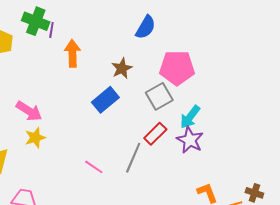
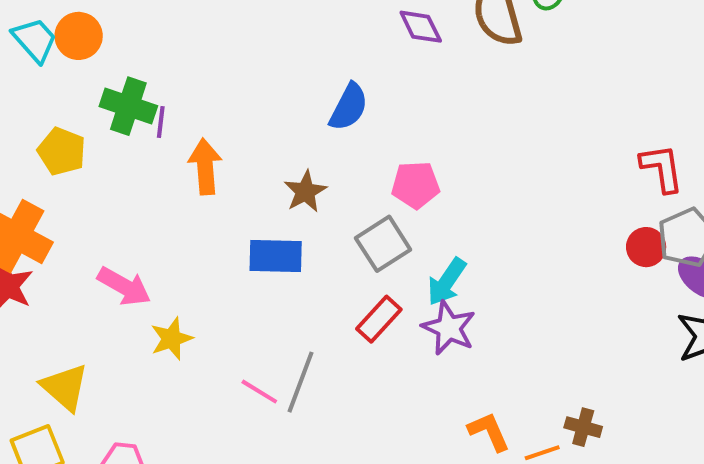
pink pentagon: (177, 68) -> (416, 185), size x0.7
blue rectangle: (105, 100) -> (276, 256), turned 44
yellow star: (35, 138) -> (172, 339), moved
gray line: (133, 158) -> (300, 382), moved

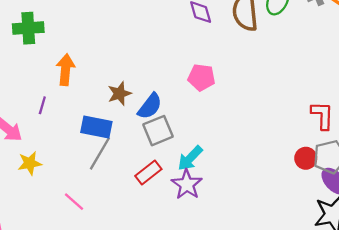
green cross: (128, 106) -> (28, 28), turned -32
blue semicircle: (349, 107) -> (150, 106), moved
purple line: (161, 122) -> (42, 105), moved
pink pentagon: (416, 185) -> (201, 77), moved
gray line: (300, 382) -> (100, 153), moved

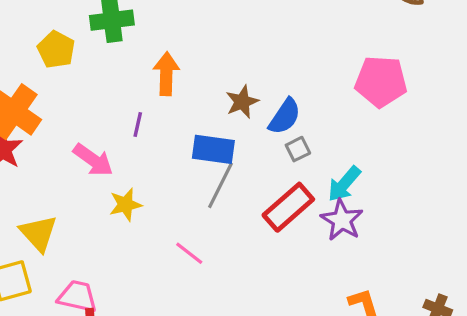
pink pentagon: (201, 77) -> (381, 81), moved, size x1.4
gray square: (158, 131) -> (298, 149), size x0.6
red rectangle: (148, 173) -> (288, 207), size x1.4

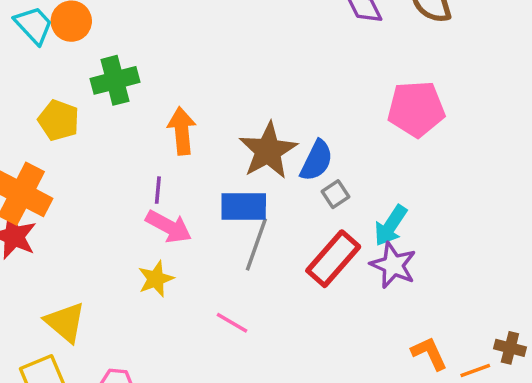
brown star: (242, 102) -> (268, 151), size x1.6
pink arrow: (93, 160) -> (169, 227), moved

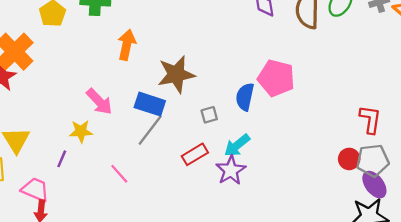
blue semicircle: (316, 161) -> (245, 97), moved, turned 148
purple line: (158, 190) -> (62, 159), moved
red rectangle: (333, 259) -> (195, 154), size x0.7

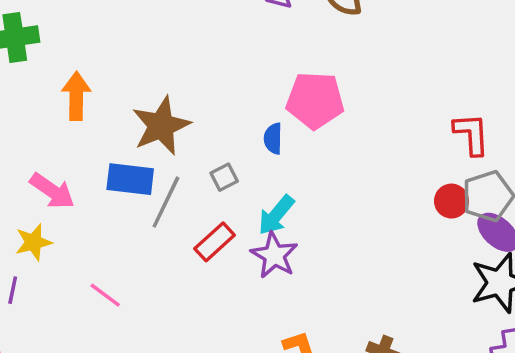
blue semicircle: (245, 97) -> (273, 139), size x0.7
gray line: (150, 130) -> (166, 202), moved

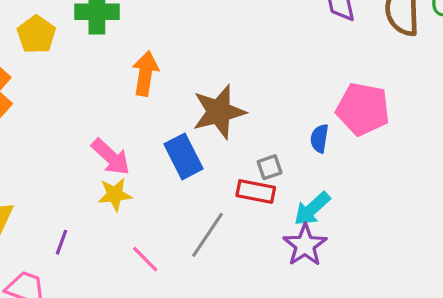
blue rectangle: (130, 179) -> (183, 156), turned 48
gray line: (166, 202) -> (208, 235), moved
yellow star: (33, 242) -> (115, 194), moved
red rectangle: (215, 242) -> (256, 192), moved, turned 45

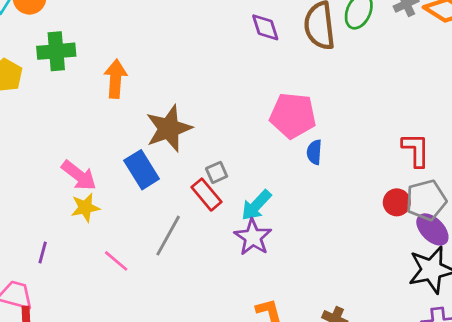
orange arrow: (145, 73) -> (116, 79), moved
blue semicircle: (319, 138) -> (314, 152), moved
red rectangle: (256, 192) -> (206, 195), turned 44

